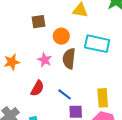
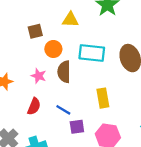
brown square: (38, 22) -> (35, 31), moved
yellow rectangle: (103, 98) -> (103, 98), moved

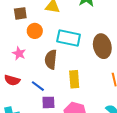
brown semicircle: (64, 72) -> (51, 59), moved
red semicircle: (34, 106) -> (12, 80), turned 77

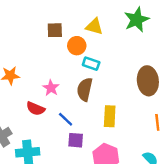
orange circle: (35, 31) -> (77, 46), moved
cyan rectangle: (69, 38) -> (91, 64), moved, size x0.6
pink star: (19, 53) -> (51, 88), moved

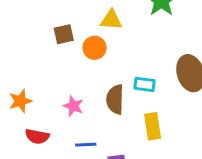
cyan rectangle: (91, 64) -> (144, 84), moved
red semicircle: (36, 109) -> (37, 136), moved
blue line: (66, 119) -> (86, 145), moved, turned -35

